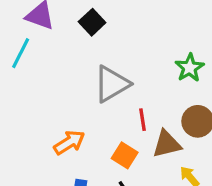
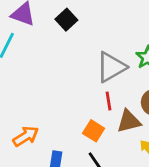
gray triangle: (112, 84) -> (111, 67), moved
orange arrow: (69, 142) -> (26, 136), moved

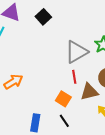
orange arrow: (26, 136) -> (13, 82), moved

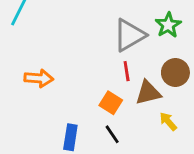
orange arrow: (13, 82) -> (39, 78), turned 36

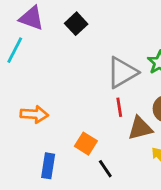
orange square: (111, 103) -> (86, 144), moved
blue rectangle: (70, 137) -> (48, 166), moved

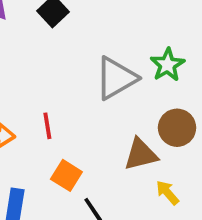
red line: (119, 107) -> (47, 126), moved

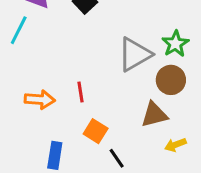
brown circle: (177, 128) -> (171, 80), moved
yellow arrow: (167, 193) -> (175, 145), turned -70

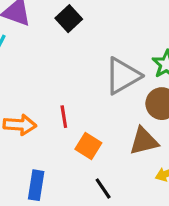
orange square: (96, 131) -> (88, 146), moved

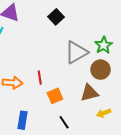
black square: (69, 19) -> (56, 17), moved
orange square: (88, 146) -> (55, 96), turned 35

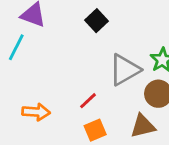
red line: (40, 78) -> (88, 101), moved, turned 56

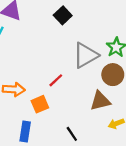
orange square: (95, 130) -> (40, 104), moved

